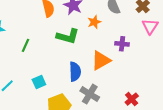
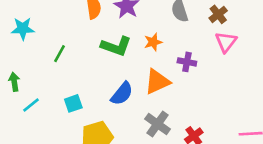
orange star: (94, 22) -> (153, 42), moved
blue semicircle: (75, 72) -> (122, 94), turned 36
gray cross: (90, 94) -> (158, 124), moved

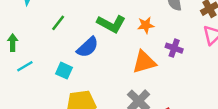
blue semicircle: (122, 94) -> (88, 47), moved
cyan square: (73, 103) -> (64, 71), turned 35

